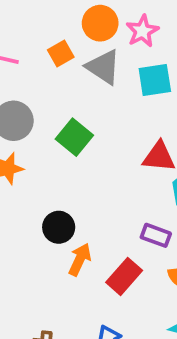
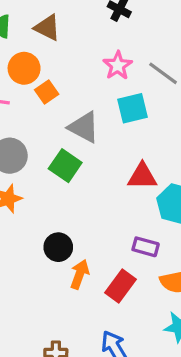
orange circle: (100, 23) -> (24, 68), moved
gray triangle: (103, 67) -> (84, 127), moved

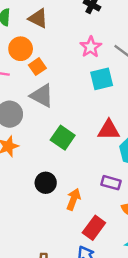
gray triangle: (84, 127) -> (42, 96), moved
green square: (65, 166) -> (63, 138), moved
orange arrow: (80, 274) -> (73, 199), moved
red rectangle: (120, 286) -> (94, 228), moved

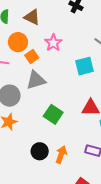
pink star: (91, 47) -> (53, 43), moved
gray triangle: (42, 96) -> (36, 80), turned -45
orange arrow: (73, 199) -> (61, 155), moved

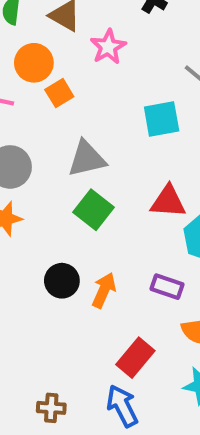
pink star: (53, 43) -> (108, 47), moved
gray triangle: (36, 80) -> (87, 159), moved

